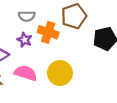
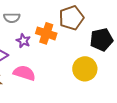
gray semicircle: (27, 16) -> (12, 18), moved
yellow circle: (60, 73) -> (85, 69), moved

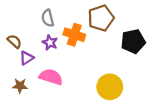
gray semicircle: (12, 18) -> (48, 18), moved, turned 77
yellow circle: (85, 69) -> (110, 87), moved

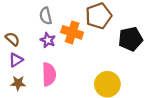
purple triangle: (27, 58) -> (16, 60), moved
pink semicircle: (51, 77) -> (49, 74), turned 70

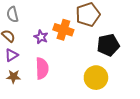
gray semicircle: (46, 16) -> (13, 14), moved
black pentagon: (131, 39) -> (108, 45), moved

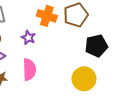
orange cross: (63, 30) -> (47, 16), moved

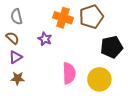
pink semicircle: (29, 70) -> (69, 73), moved

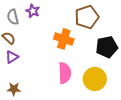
orange cross: (63, 18) -> (64, 39), moved
purple star: (45, 39) -> (33, 11), moved
brown star: (18, 78) -> (14, 89), moved

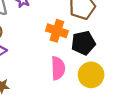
black pentagon: (107, 47) -> (83, 43), moved

